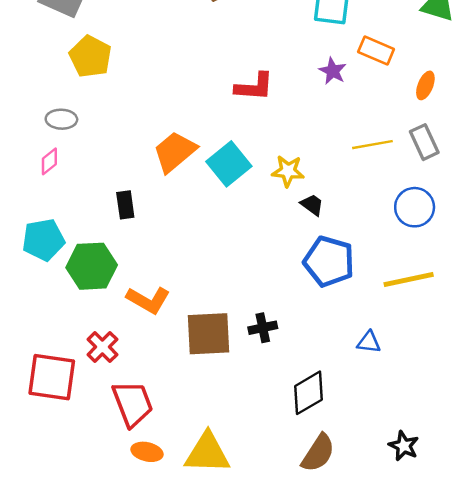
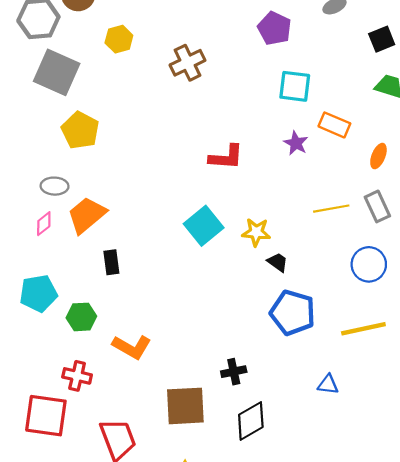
orange trapezoid: (175, 152) -> (87, 215), moved
green hexagon: (92, 266) -> (81, 317), size x0.7
brown square: (208, 334) -> (185, 406), moved
red cross: (102, 347) -> (77, 376), moved, turned -32
black diamond: (309, 393) -> (251, 421), moved

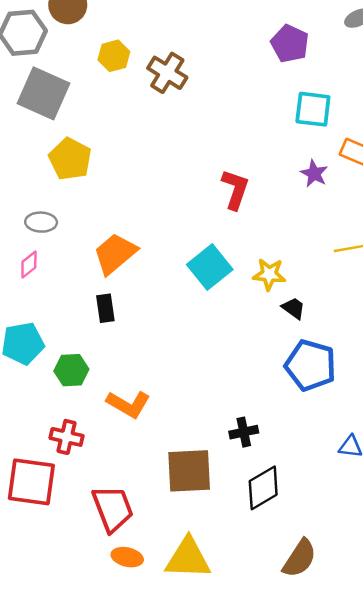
brown cross: (188, 63) -> (167, 73), moved, turned -32
red L-shape: (226, 157) -> (235, 189), turned -75
orange trapezoid: (87, 215) -> (115, 254), moved

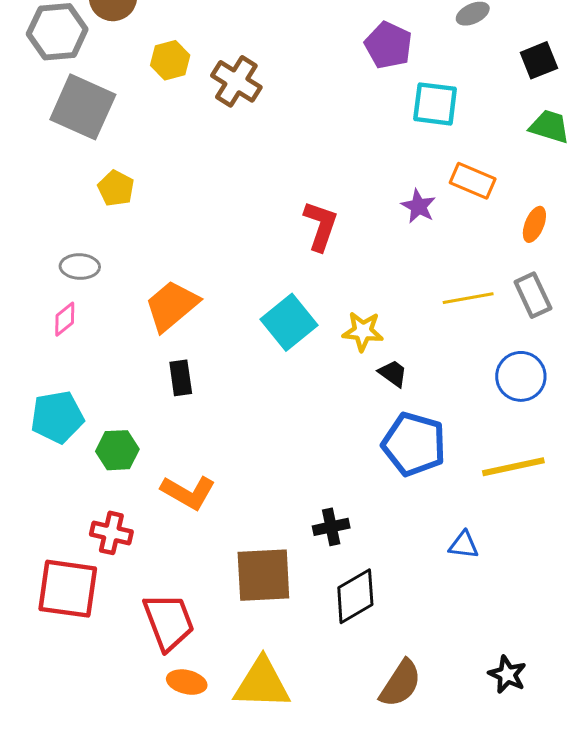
cyan square: (313, 109) -> (435, 104), moved
yellow pentagon: (70, 159) -> (116, 188), size x0.7
black rectangle: (105, 308) -> (181, 378), moved

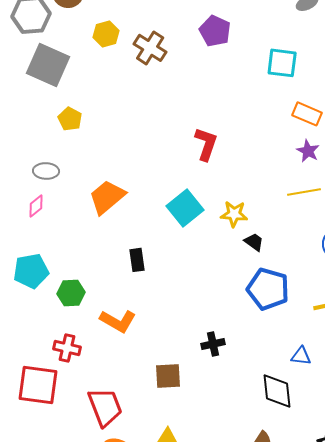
purple pentagon: (388, 45) -> (215, 31), moved
purple star: (419, 206) -> (308, 151), moved
black rectangle: (181, 378) -> (137, 260), moved
brown square: (263, 575) -> (168, 376), size x0.7
black diamond: (355, 596) -> (277, 391), moved, turned -66

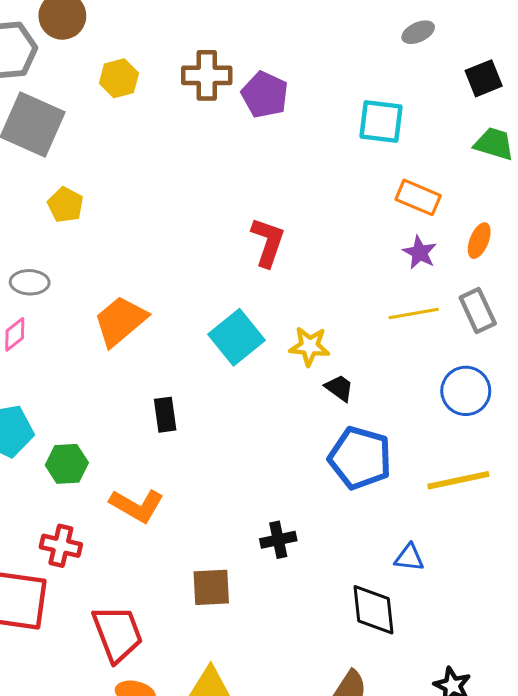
purple pentagon: (215, 31) -> (265, 95), moved
brown cross: (150, 48) -> (207, 75), moved, turned -32

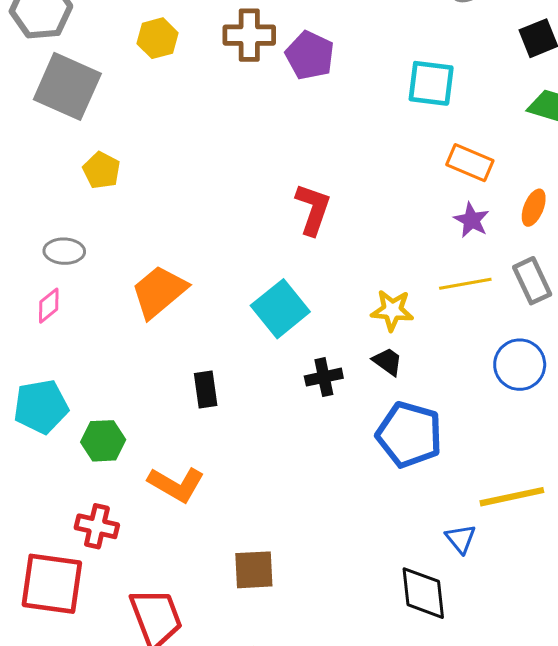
yellow star: (309, 346) -> (392, 310), moved
yellow line: (458, 480) -> (512, 497), moved
black cross: (278, 540) -> (324, 377), moved
blue triangle: (409, 558) -> (461, 539), turned 44

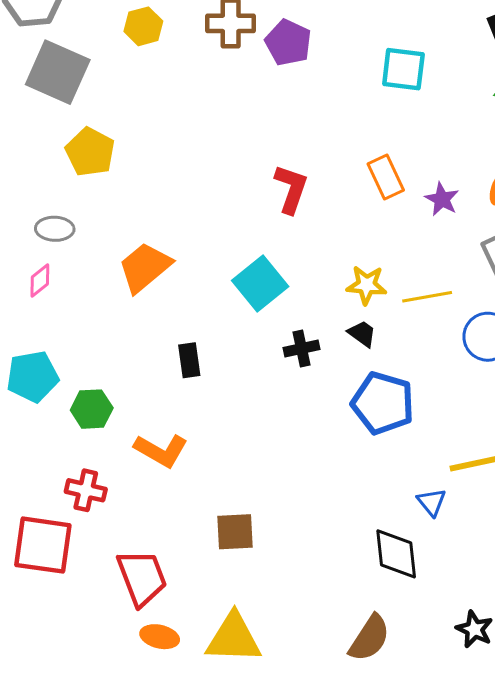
orange rectangle: (470, 163) -> (386, 177), moved, turned 42
yellow pentagon: (102, 170) -> (90, 152), size x1.4
yellow line: (465, 284) -> (427, 297), moved

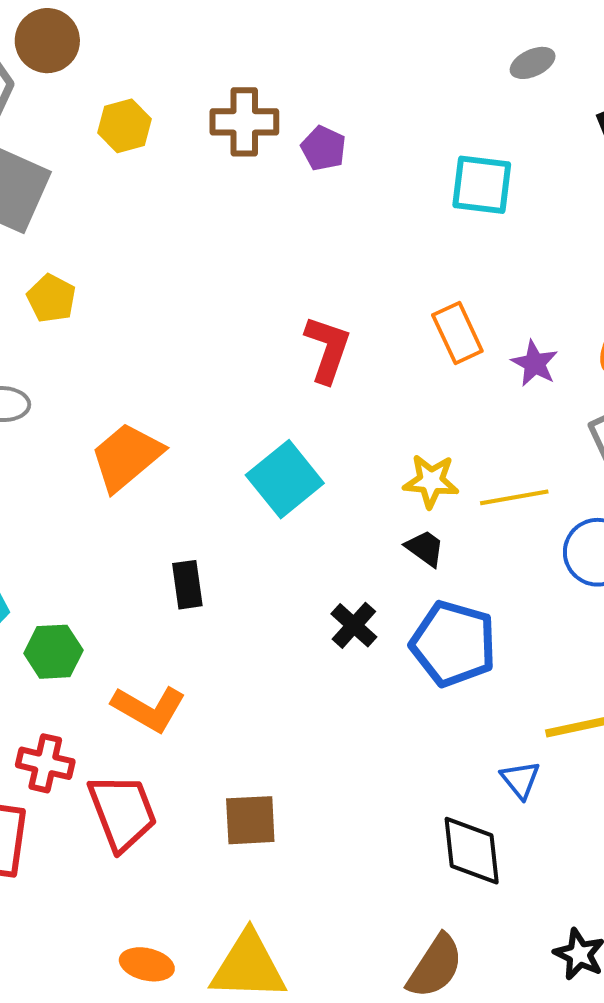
purple pentagon: (288, 43) -> (323, 148), size x0.7
yellow pentagon: (90, 152) -> (51, 298), size x0.7
black cross: (301, 348) -> (354, 625), moved, turned -36
red trapezoid: (142, 578) -> (122, 812), moved

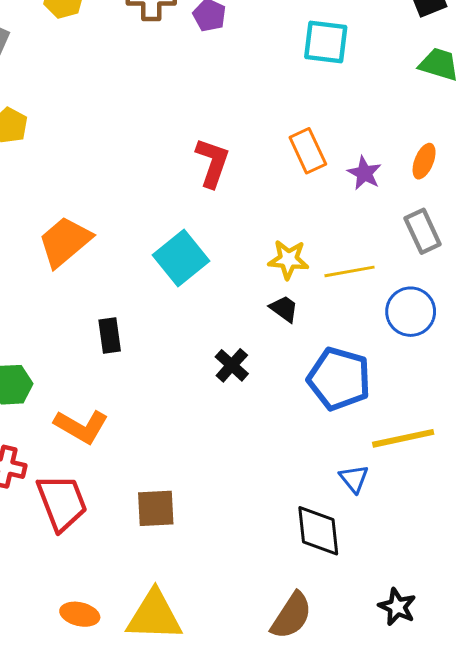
blue pentagon: (453, 644) -> (339, 379), moved

